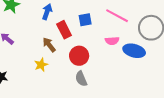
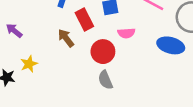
pink semicircle: (112, 41) -> (126, 33), moved
yellow star: (41, 65) -> (29, 64), moved

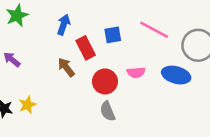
pink semicircle: (126, 33) -> (136, 72), moved
yellow star: (29, 64) -> (27, 105), moved

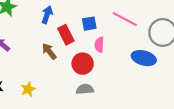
pink semicircle: (136, 72) -> (99, 45), moved, turned 96
yellow star: (27, 105) -> (28, 89), moved
gray semicircle: (108, 111) -> (85, 89), turned 108

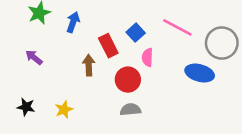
blue arrow: (47, 15) -> (73, 22), moved
blue square: (89, 24) -> (136, 33), turned -32
brown arrow: (49, 51) -> (89, 65), turned 36

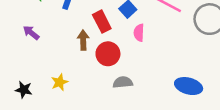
blue ellipse: (200, 73) -> (189, 86), moved
red circle: (128, 80) -> (108, 54), moved
black star: (26, 107) -> (24, 90), moved

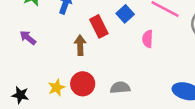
pink semicircle: (139, 33) -> (148, 39), moved
red circle: (108, 54) -> (83, 84), moved

